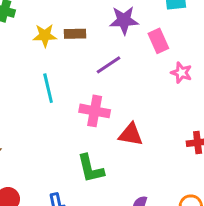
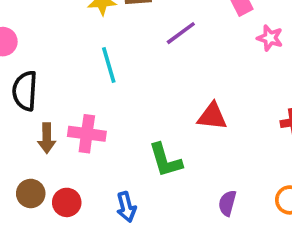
pink cross: (95, 111) -> (87, 134), moved

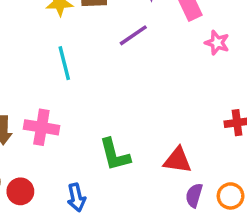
red triangle: (212, 116) -> (178, 160), moved
purple semicircle: (227, 203) -> (194, 195), moved

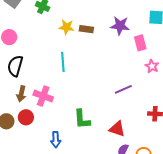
purple line: (133, 35) -> (123, 89), moved
red circle: (20, 191) -> (26, 117), moved

